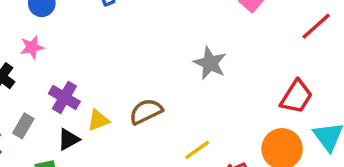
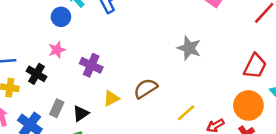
purple cross: (64, 97) -> (91, 65), moved
black triangle: (69, 139) -> (81, 113), moved

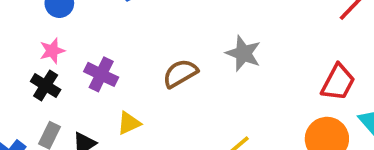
black cross: (37, 74) -> (46, 85), moved
brown semicircle: (146, 88) -> (180, 73), moved

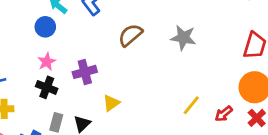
brown semicircle: (180, 73) -> (130, 35), moved
purple cross: (101, 74) -> (85, 72), turned -30

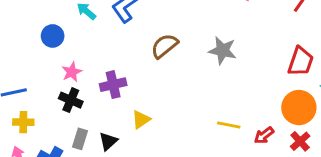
blue circle: (45, 27) -> (53, 36), moved
yellow line: (191, 105) -> (229, 125), turned 60

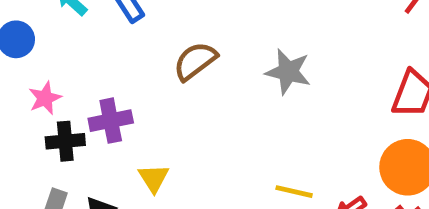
black cross: (71, 100) -> (65, 141), moved, turned -30
yellow triangle: (141, 120) -> (154, 178), turned -30

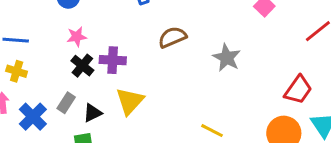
black cross: (65, 141) -> (82, 66), turned 30
yellow triangle: (154, 178) -> (130, 101), size x1.5

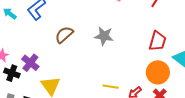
purple cross: (113, 60) -> (30, 63), turned -36

